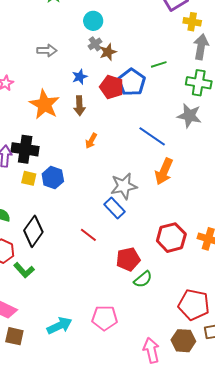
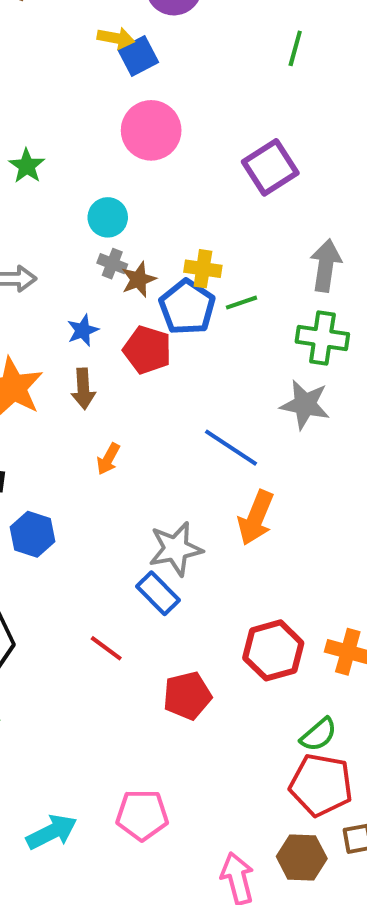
yellow cross: (192, 22) -> (203, 269), moved
gray cross: (95, 44) -> (112, 264), turned -32
blue pentagon: (132, 82) -> (187, 307), moved
green semicircle: (143, 279) -> (318, 735), moved

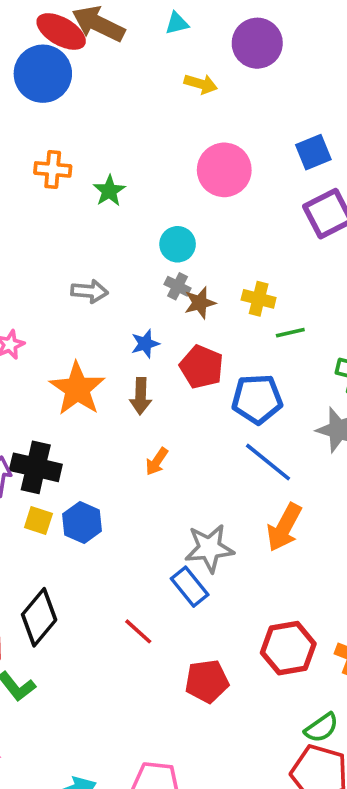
blue square: (138, 56) -> (313, 152), moved
blue pentagon: (187, 307) -> (257, 399), moved, turned 30

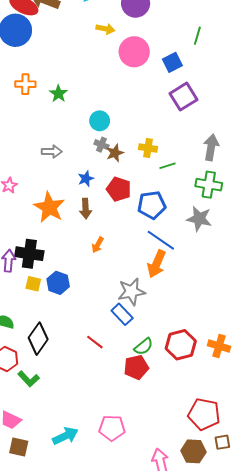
pink circle: (224, 170) -> (134, 52), moved
orange arrow: (284, 527) -> (156, 264), moved
green semicircle: (321, 728) -> (144, 347), moved

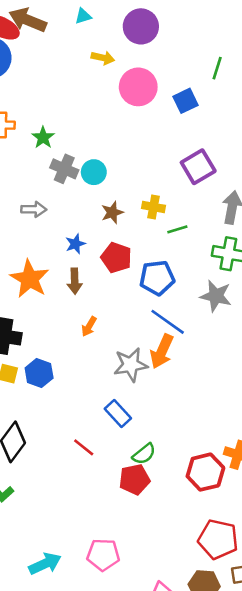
purple square: (184, 97) -> (198, 167), moved
gray cross: (101, 145) -> (64, 169), moved, size x1.5
gray star: (131, 292) -> (131, 365), moved
red hexagon: (181, 345) -> (205, 472), moved

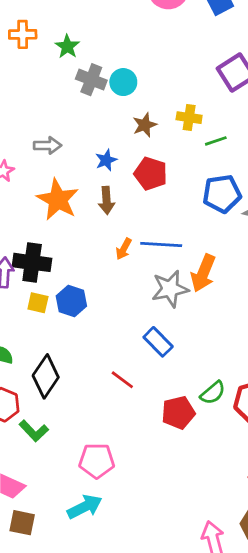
gray arrow: (34, 209) -> (47, 145), moved
blue pentagon: (157, 278) -> (222, 194), moved
blue line: (168, 322) -> (161, 244), moved, turned -30
green semicircle: (144, 454) -> (213, 393), moved
pink pentagon: (103, 555) -> (97, 461), moved

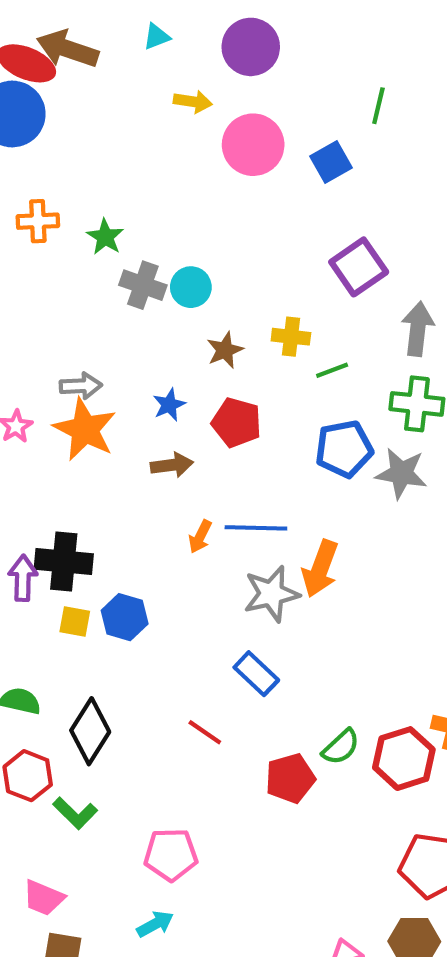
orange star: (58, 200) -> (85, 429), moved
brown arrow: (106, 200) -> (172, 465), turned -92
cyan arrow: (85, 507) -> (155, 924), size x0.7

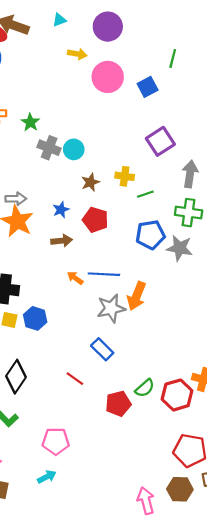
orange arrow: (200, 537) -> (75, 278), turned 98

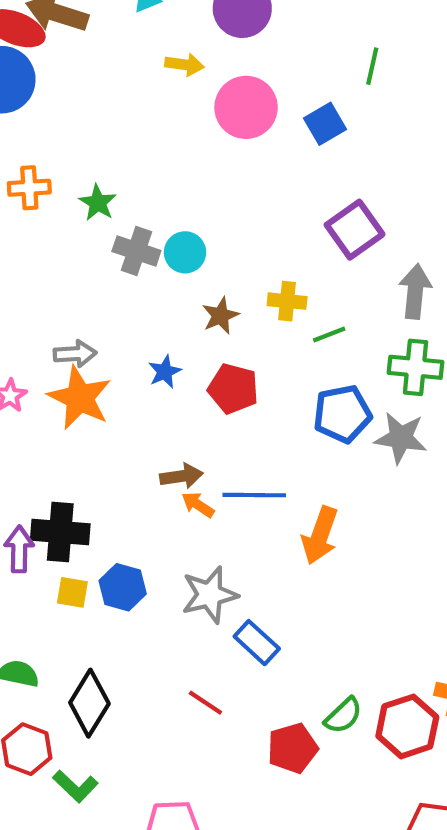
brown arrow: (62, 241) -> (181, 476), moved
gray star: (111, 308) -> (210, 595), moved

